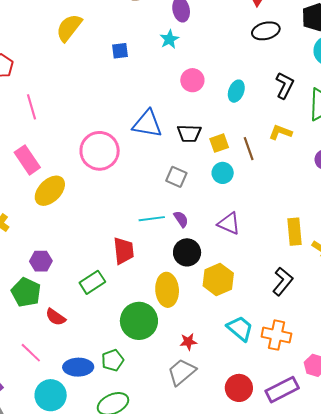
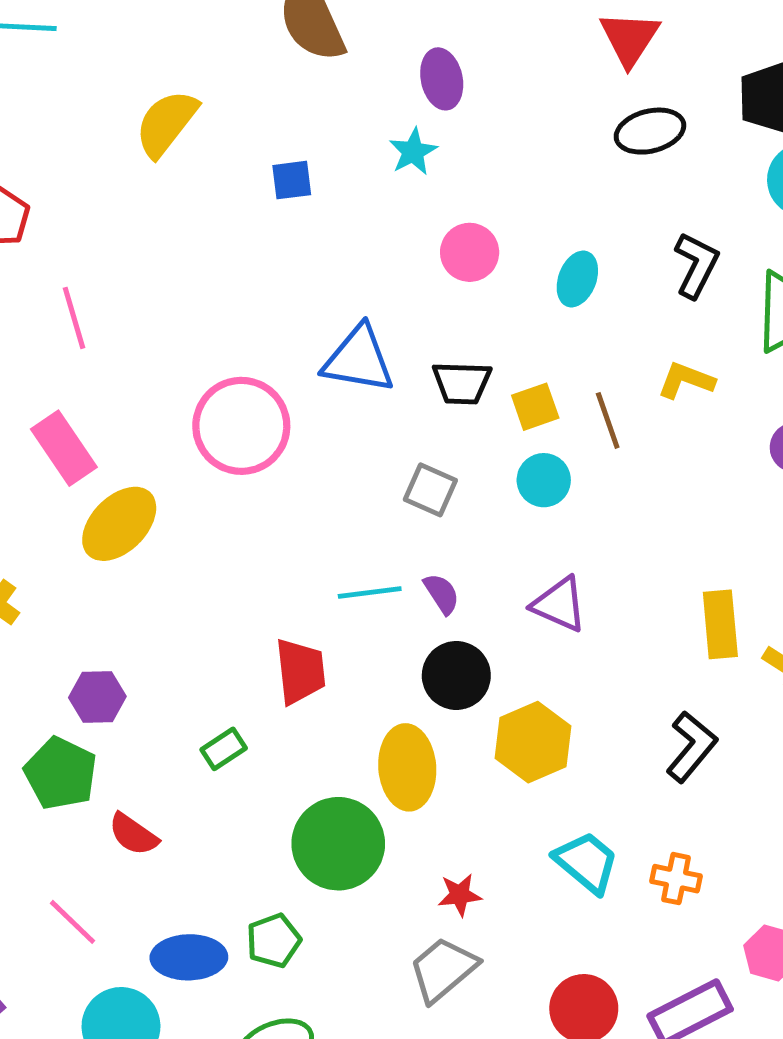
green rectangle: (92, 282) -> (224, 749), size x0.7
orange cross: (276, 335) -> (676, 879), size x0.7

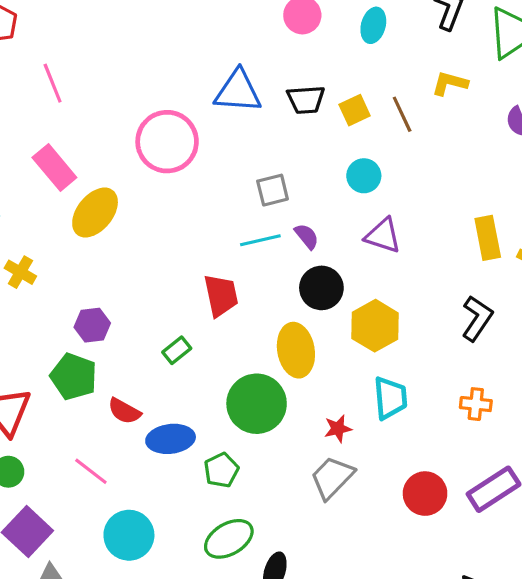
cyan circle: (544, 480) -> (364, 176), moved
gray square: (430, 490) -> (273, 190), moved, turned -32
cyan trapezoid: (587, 862) -> (390, 398), moved, turned 51
blue ellipse: (189, 957) -> (171, 439), moved

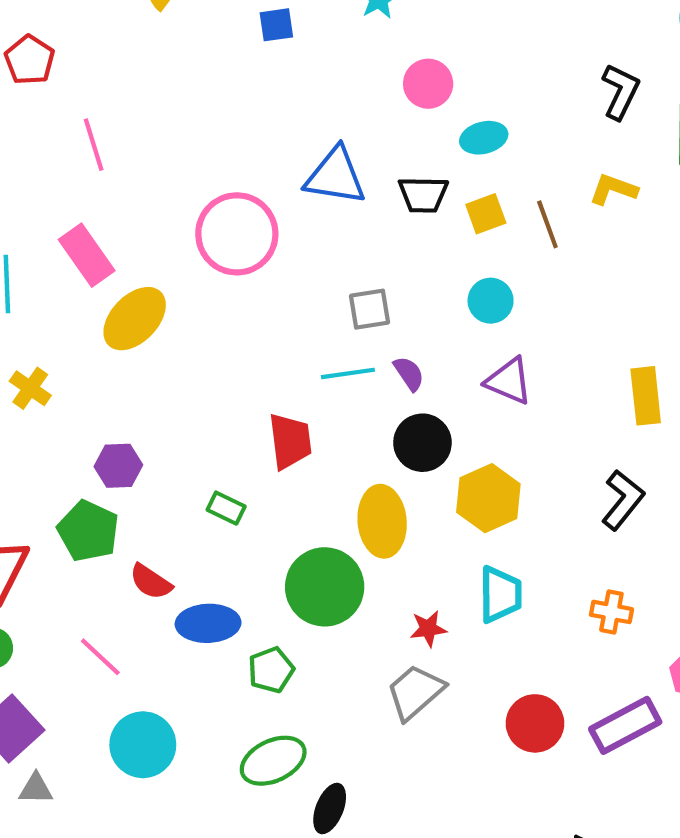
cyan ellipse: (373, 25) -> (484, 138), moved, turned 56
green rectangle: (177, 350) -> (226, 508), turned 60

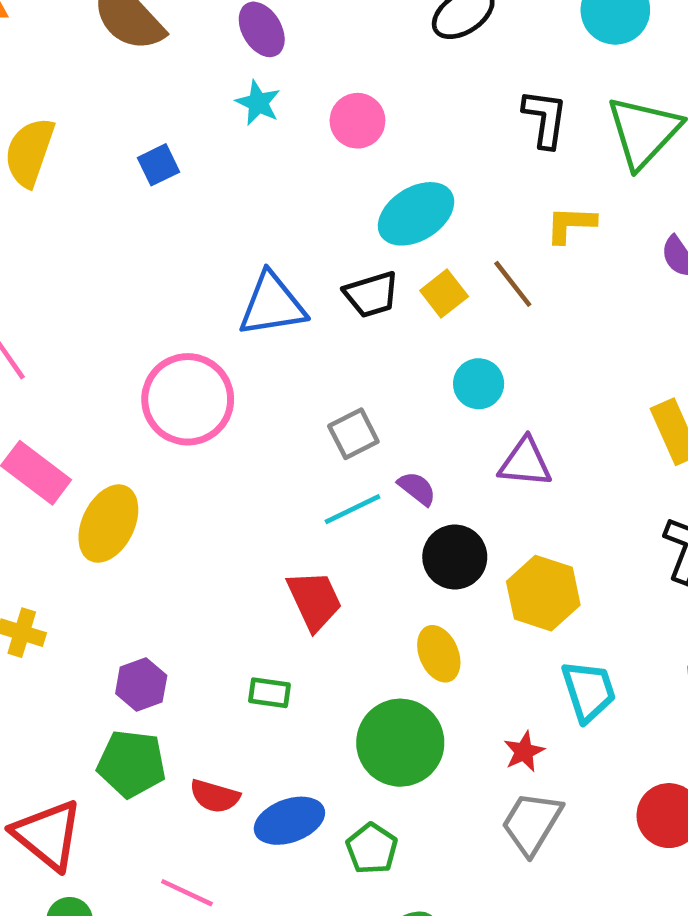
pink circle: (428, 84) -> (357, 121), moved
cyan ellipse: (484, 138) -> (416, 214), size x1.5
yellow ellipse: (382, 521) -> (439, 654), size x0.7

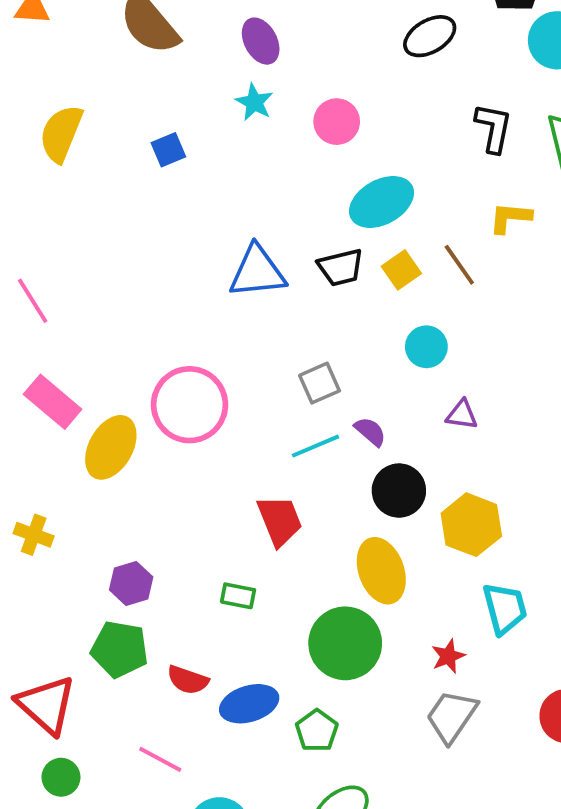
pink circle: (188, 399) -> (190, 405), moved
purple triangle: (525, 463) -> (462, 415), size x0.7
yellow ellipse: (439, 654) -> (381, 571), size x1.4

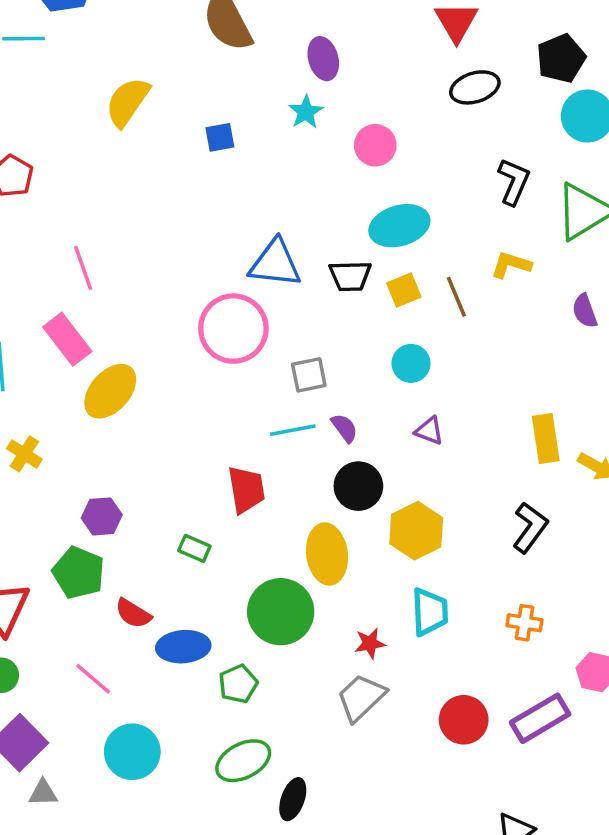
pink line: (33, 301) -> (83, 268), moved
pink circle: (190, 405) -> (233, 329), moved

